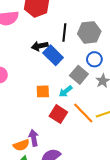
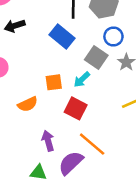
black arrow: (40, 46) -> (15, 26), moved
orange line: (83, 113) -> (92, 144), moved
orange semicircle: (21, 145) -> (28, 104), moved

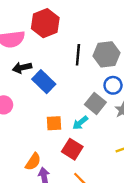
blue rectangle: (62, 36) -> (44, 82), moved
orange semicircle: (28, 104) -> (33, 162), moved, turned -36

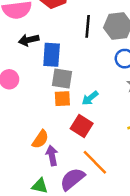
blue rectangle: (44, 82) -> (52, 55), turned 50
gray square: (95, 103) -> (62, 78), moved, turned -30

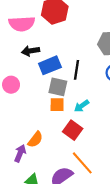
black line: (88, 26) -> (77, 70), moved
blue rectangle: (52, 55) -> (50, 65), turned 60
purple arrow: (52, 155) -> (20, 153), moved, turned 30

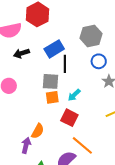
blue rectangle: (50, 65) -> (54, 49), moved

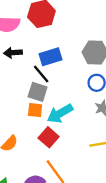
black line: (65, 64) -> (41, 74), moved, turned -54
cyan arrow: (74, 95) -> (60, 113), size x1.6

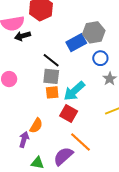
black arrow: (13, 53) -> (22, 36), moved
blue rectangle: (51, 57) -> (76, 43), moved

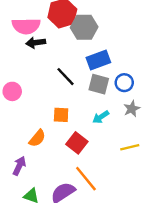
gray hexagon: (94, 32) -> (84, 27), moved
gray square: (51, 76) -> (99, 84), moved
cyan arrow: (74, 91) -> (101, 117), moved, size x0.6
orange semicircle: (36, 126) -> (37, 138), moved

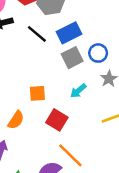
black line: (65, 77) -> (37, 34), moved
gray square: (99, 84) -> (72, 58), turned -35

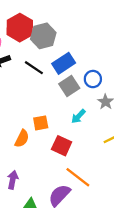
orange semicircle: (16, 120) -> (22, 139), moved

